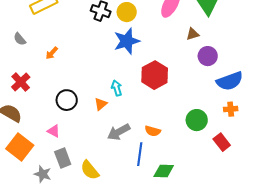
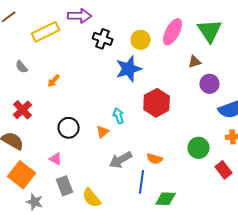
yellow circle: (127, 12) -> (141, 40), moved
gray star: (43, 174) -> (35, 202), moved

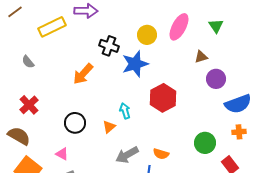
green triangle: (210, 31) -> (216, 26), size x0.6
black cross: (103, 39) -> (109, 46), moved
orange arrow: (54, 81) -> (83, 74), moved, size x1.6

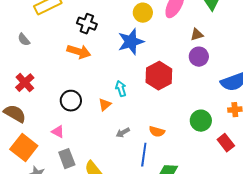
black cross: (109, 46) -> (87, 24), moved
orange arrow: (83, 74) -> (79, 52), turned -115
purple circle: (216, 79) -> (199, 57), moved
gray arrow: (127, 155) -> (123, 133), size x0.6

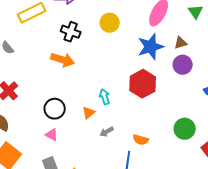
yellow circle: (143, 13) -> (110, 23), moved
blue star: (131, 42) -> (151, 47), moved
pink triangle: (58, 132) -> (52, 135), moved
gray arrow: (123, 133) -> (107, 132), moved

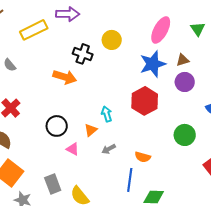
black cross: (71, 32) -> (83, 54), moved
green circle: (185, 129) -> (185, 135), moved
pink triangle: (52, 135) -> (73, 149), moved

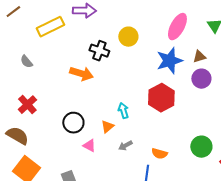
green circle: (185, 135) -> (201, 147), moved

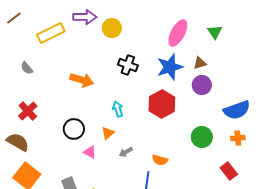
yellow circle: (128, 37) -> (112, 28), moved
black cross: (99, 51) -> (128, 65), moved
cyan arrow: (123, 111) -> (118, 109), moved
green circle: (201, 147) -> (202, 137), moved

